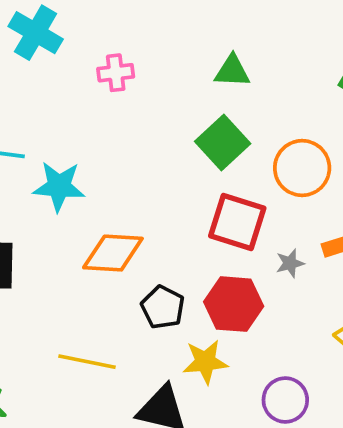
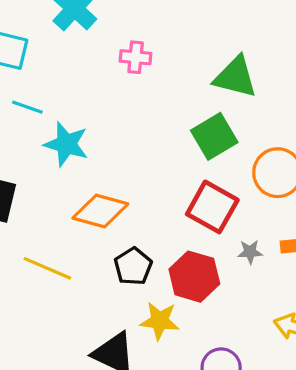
green triangle: (232, 71) -> (235, 77), size x1.4
yellow line: (87, 362) -> (47, 268), moved

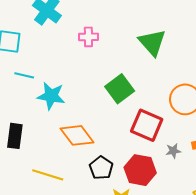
green triangle: (235, 77) -> (152, 42), turned 40
green square: (214, 136) -> (120, 89), moved
orange diamond: (100, 211) -> (77, 135), turned 44

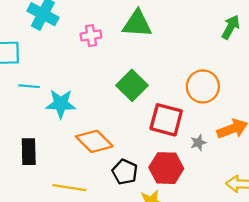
green triangle: (152, 42) -> (137, 24), moved, turned -36

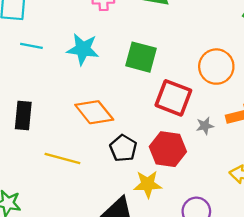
green square: (132, 85) -> (141, 57), turned -36
cyan star: (61, 104) -> (83, 49), moved

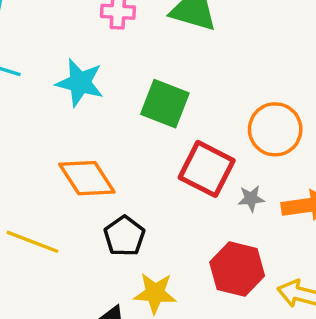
gray star: (205, 126) -> (251, 199), moved
red hexagon: (168, 149) -> (237, 269), moved

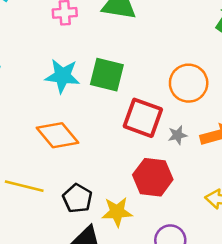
cyan star: (80, 83) -> (62, 76), moved
black pentagon: (124, 236) -> (77, 198), moved
red hexagon: (237, 269) -> (153, 177), moved

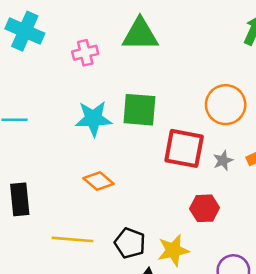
orange diamond: (58, 135) -> (98, 181), size x0.7
red hexagon: (153, 177) -> (205, 208), size x0.7

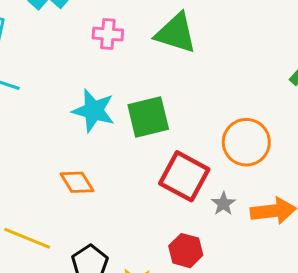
green square: (139, 110) -> (148, 117), turned -36
gray star: (223, 160) -> (223, 204), turned -30

